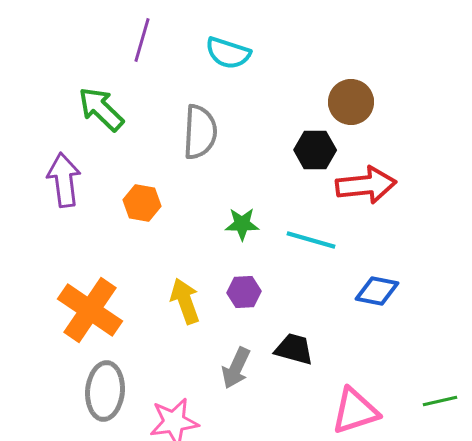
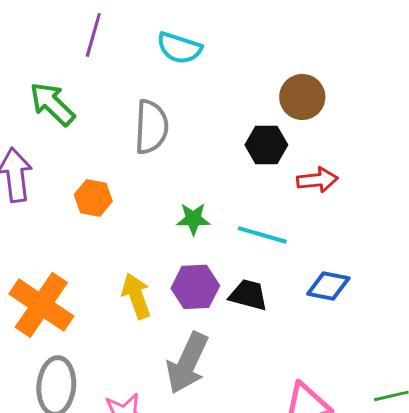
red arrow: (366, 185) -> (317, 180), size x0.7
purple hexagon: (244, 292) -> (195, 287), size x1.4
black trapezoid: (294, 349) -> (248, 295), moved
gray arrow: (236, 368) -> (187, 363), size x1.5

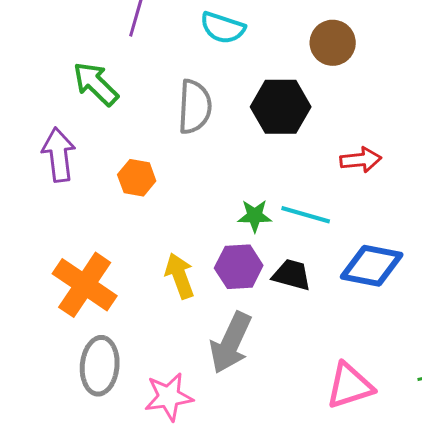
brown circle: (302, 97) -> (333, 43), moved
black hexagon: (266, 145) -> (281, 107), moved, size x1.4
green star: (193, 219) -> (255, 216), moved
blue diamond: (328, 286) -> (372, 266), size x1.4

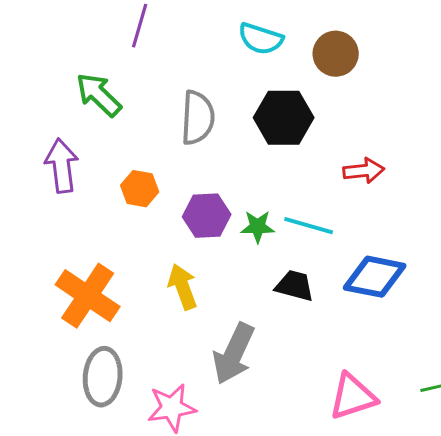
cyan semicircle: (223, 28) -> (261, 39), moved
purple hexagon: (239, 267) -> (207, 216), moved

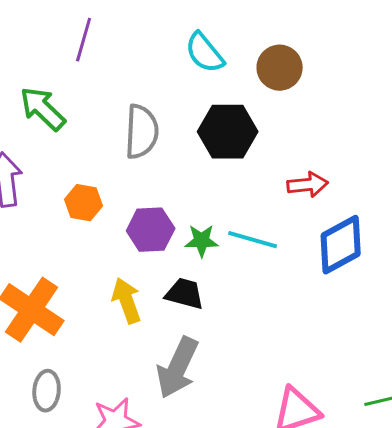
cyan semicircle: (261, 39) -> (205, 53), turned 33
blue diamond: (375, 277) -> (341, 245), moved, turned -40
black trapezoid: (295, 286) -> (185, 294), moved
gray ellipse: (103, 377) -> (47, 391), size x0.7

